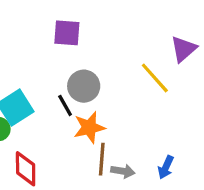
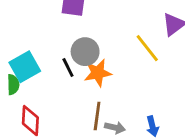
orange star: (89, 127) -> (98, 73), moved
blue arrow: (166, 167) -> (152, 126), turned -42

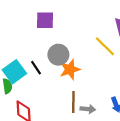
black line: (68, 67) -> (36, 68), moved

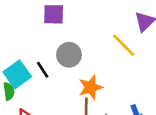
orange star: (70, 69) -> (91, 87), moved

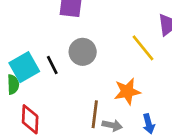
orange star: (91, 87) -> (127, 91), moved

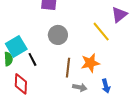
black line: (52, 65) -> (32, 59), moved
brown line: (95, 114) -> (68, 68), moved

